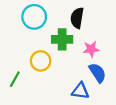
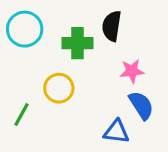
cyan circle: (34, 17) -> (25, 29), moved
green cross: (62, 39) -> (77, 43), moved

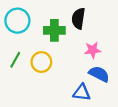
blue semicircle: (141, 105) -> (99, 74), turned -30
green line: (22, 115) -> (15, 60), moved

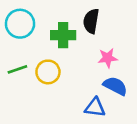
green line: (15, 60) -> (17, 69), turned 42

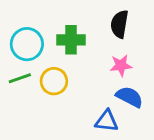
black semicircle: (91, 21) -> (119, 24), moved
cyan circle: (20, 24) -> (27, 44), moved

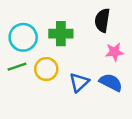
pink star: (121, 65) -> (114, 52), moved
blue triangle: (107, 121) -> (79, 82), moved, turned -50

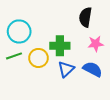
green cross: (61, 34) -> (60, 46), moved

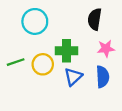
cyan circle: (19, 31) -> (35, 21), moved
blue semicircle: (93, 69) -> (103, 77), turned 60

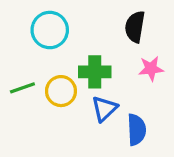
blue semicircle: (103, 77) -> (137, 130), moved

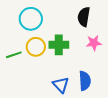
yellow circle: (61, 91) -> (36, 47), moved
blue triangle: (104, 109) -> (61, 85), moved, turned -30

